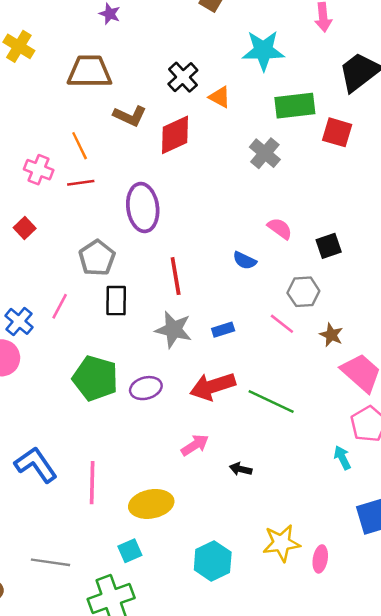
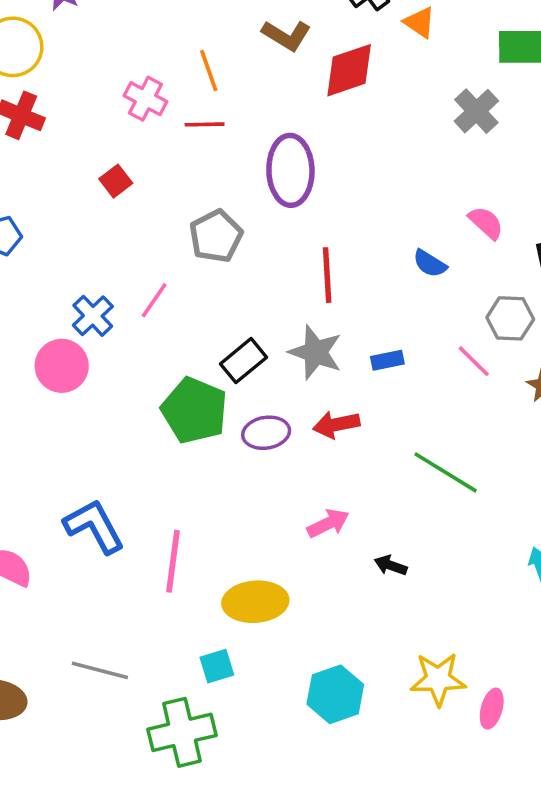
black rectangle: (116, 301) -> (243, 361), moved, turned 44
red arrow: (213, 386) -> (336, 424), moved, size x0.7

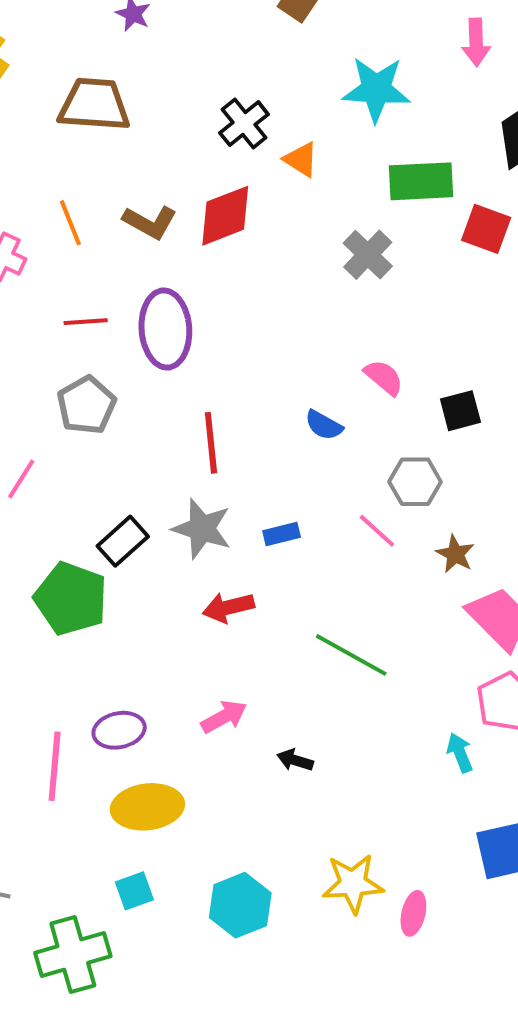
brown L-shape: (286, 35) -> (150, 222), moved
red line: (205, 124) -> (86, 322), moved
purple ellipse: (266, 433) -> (119, 730), moved
cyan square: (217, 666) -> (134, 891), moved

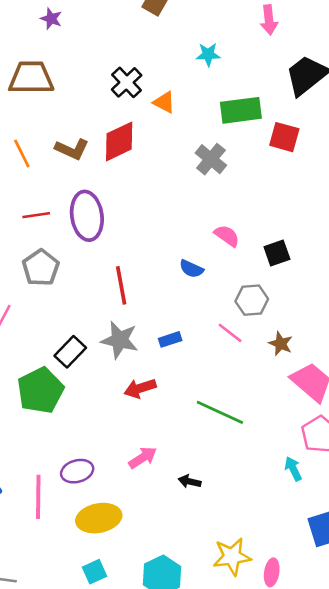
cyan star: (376, 89) -> (208, 54), size x0.6
green pentagon: (71, 599) -> (40, 390), turned 30

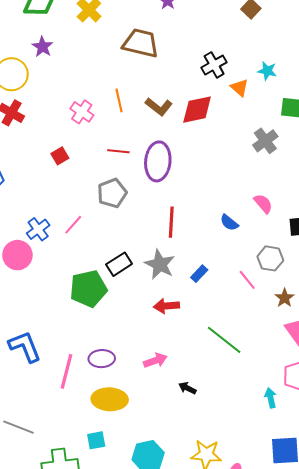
cyan star: (208, 54) -> (267, 71), moved
blue rectangle: (170, 339) -> (199, 274), turned -42

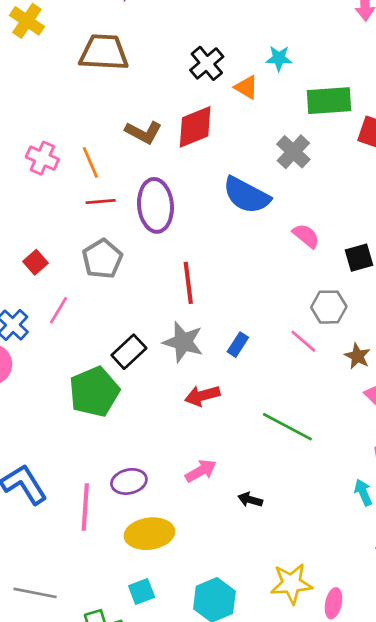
orange line: (119, 100) -> (90, 162), moved
red square: (60, 156) -> (35, 262), moved
blue semicircle: (229, 223) -> (246, 195), moved, size x1.8

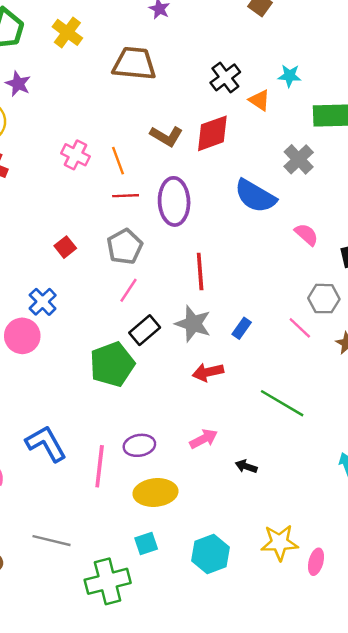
pink line: (59, 310) -> (129, 290), moved

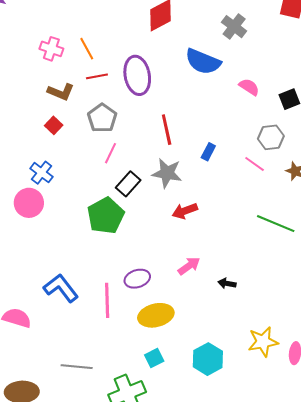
brown L-shape: (166, 136) -> (61, 92), moved
blue rectangle: (242, 328) -> (208, 152), moved
green line: (282, 403) -> (276, 224), moved

